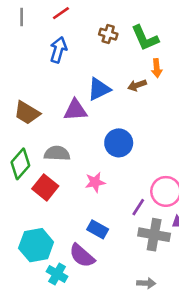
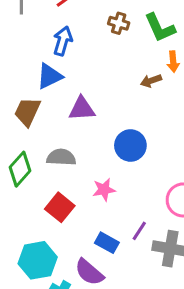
blue triangle: (99, 89) -> (49, 76), moved
brown trapezoid: (27, 113) -> (27, 112), turned 84
red square: (45, 187) -> (60, 207), moved
purple line: (138, 207) -> (139, 231), moved

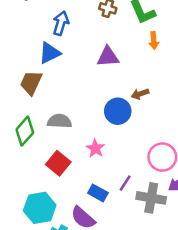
brown arrow: (151, 81) -> (140, 94), moved
purple triangle: (82, 109) -> (108, 57), moved
pink star: (104, 190) -> (95, 148), turned -30

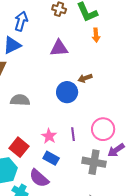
pink star: (95, 148) -> (49, 136), moved
red square: (58, 163) -> (19, 147), moved
purple line: (125, 183) -> (73, 134), moved, turned -40

